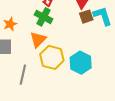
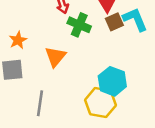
green cross: (44, 17) -> (79, 25), moved
yellow hexagon: (52, 57) -> (100, 103), moved

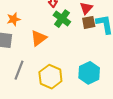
cyan hexagon: (112, 81) -> (89, 73), moved
yellow hexagon: (100, 103) -> (50, 77), moved

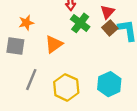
brown square: (89, 22) -> (110, 28), turned -32

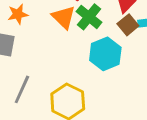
orange triangle: (54, 44) -> (64, 17), moved, turned -42
cyan hexagon: (109, 84) -> (105, 54), moved

